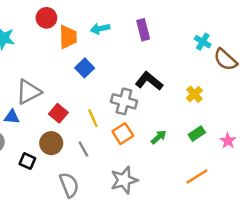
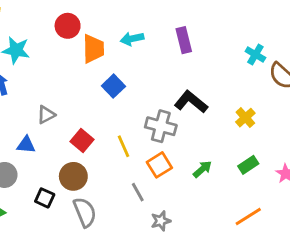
gray triangle: (29, 92) -> (46, 115), size x0.6
gray line: (83, 149) -> (138, 192), moved
gray star: (124, 180) -> (161, 221), size x0.6
gray semicircle: (69, 185) -> (85, 212), moved

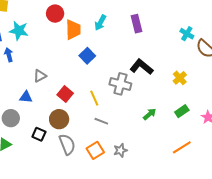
cyan arrow: (132, 39) -> (100, 23), turned -49
orange square: (159, 165) -> (95, 150), moved
gray line: (138, 192) -> (101, 121), moved, turned -40

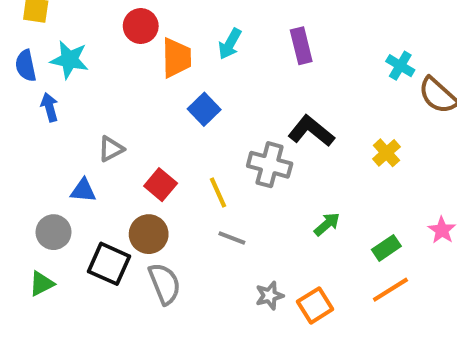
green rectangle: (182, 111) -> (386, 248), moved
black square: (39, 134) -> (109, 264), size x1.5
orange square: (95, 150) -> (315, 305), moved

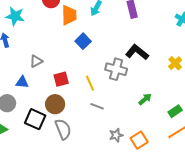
red square: (161, 185) -> (61, 79), turned 35

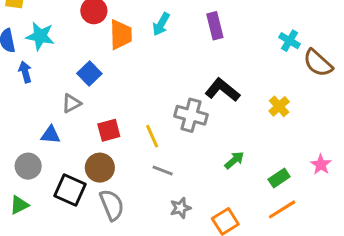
blue square: (83, 41) -> (89, 73), moved
gray star: (116, 135) -> (180, 208), moved

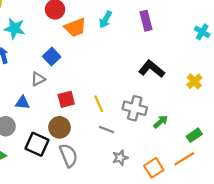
orange trapezoid: (121, 35) -> (75, 27), turned 70
gray cross: (191, 115) -> (135, 108), moved
orange line: (282, 209) -> (184, 159), moved

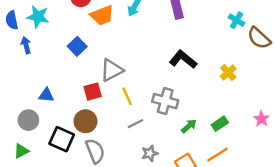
gray triangle: (38, 79) -> (112, 70), moved, size x1.5
green arrow: (161, 122) -> (189, 126), moved
gray line: (107, 130) -> (135, 124), turned -48
green rectangle: (194, 135) -> (220, 124), moved

